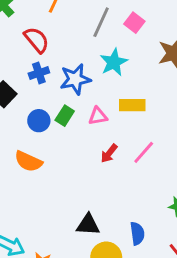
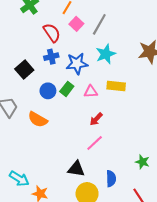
pink square: (134, 23) -> (76, 24), moved
pink line: (144, 152) -> (95, 143), moved

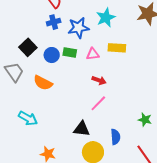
black square: (24, 69) -> (28, 47), moved
green rectangle: (67, 89) -> (70, 53), turned 64
red arrow: (96, 119) -> (99, 80), turned -112
cyan arrow: (19, 179) -> (28, 118), moved

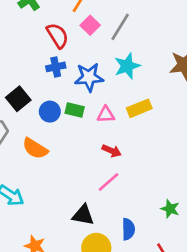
yellow rectangle: (117, 48) -> (139, 108), turned -30

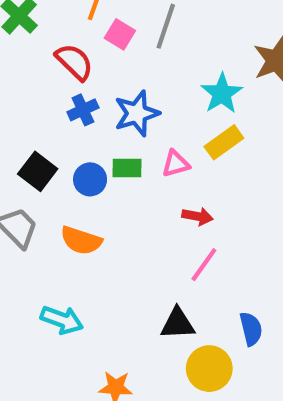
cyan star: (127, 66) -> (222, 93), moved

